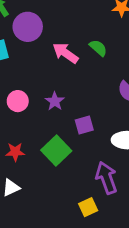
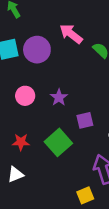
purple circle: (28, 27) -> (37, 50), moved
pink arrow: (66, 53) -> (71, 34), moved

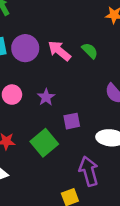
pink arrow: (71, 34) -> (59, 51), moved

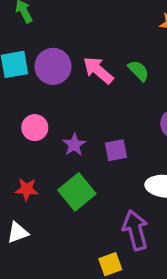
purple star: (46, 97) -> (74, 145), moved
purple square: (72, 121) -> (116, 150), moved

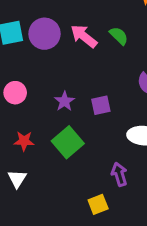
pink circle: (35, 128) -> (15, 93), moved
purple arrow: (135, 230) -> (119, 174), size x0.7
white triangle: (18, 233) -> (17, 179), turned -36

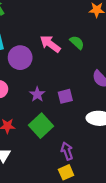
purple circle: (45, 34) -> (20, 58), moved
purple arrow: (119, 174) -> (67, 151), moved

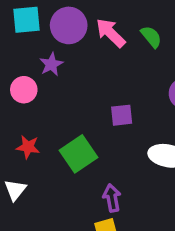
purple circle: (20, 58) -> (69, 25), moved
purple star: (37, 94) -> (51, 64), moved

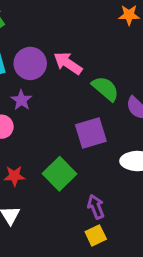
green semicircle: (151, 37) -> (105, 89), moved, size x1.4
purple square: (122, 115) -> (91, 133), size x1.5

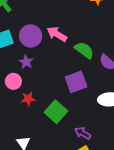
red star: (14, 176) -> (28, 99), moved
purple arrow: (96, 207) -> (83, 133), turned -35

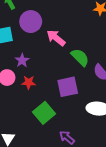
purple circle: (31, 36) -> (31, 22), moved
red star: (28, 99) -> (29, 82), moved

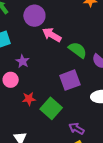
purple circle: (31, 22) -> (34, 16), moved
red star: (29, 82) -> (29, 99), moved

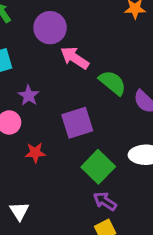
purple square: (70, 80) -> (77, 123), moved
green square: (51, 108) -> (98, 167), moved

